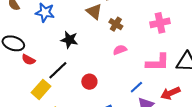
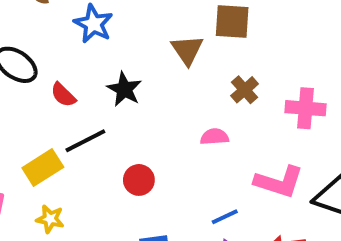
brown cross: (116, 24) -> (245, 90), moved
red semicircle: (28, 60) -> (63, 95), moved

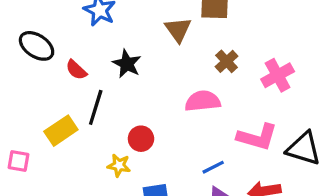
pink cross: (306, 108) -> (278, 75), turned -32
pink semicircle: (214, 137) -> (203, 101), size x1.5
black line: (85, 141) -> (96, 107), turned -44
yellow star: (50, 219) -> (119, 165), moved

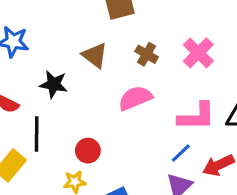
brown triangle: (178, 30) -> (95, 55), moved
blue line: (213, 167) -> (181, 153), moved

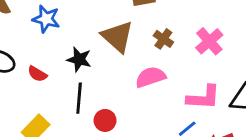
brown triangle: (95, 55) -> (117, 37), size x1.4
black line: (37, 134) -> (79, 98), moved

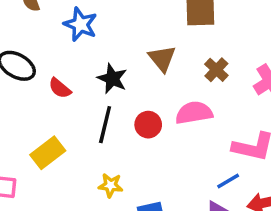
brown triangle: (117, 37) -> (162, 59), size x0.7
red circle: (105, 120) -> (148, 125), moved

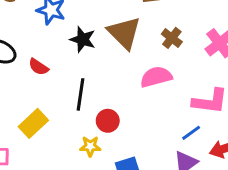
brown triangle: (162, 59) -> (124, 33), size x1.4
black star: (112, 79) -> (83, 39), moved
red circle: (148, 125) -> (108, 121), moved

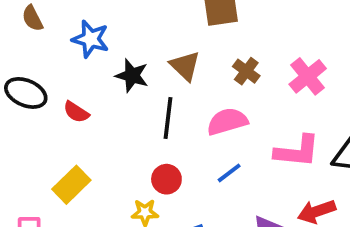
brown triangle: (124, 33) -> (185, 66), size x0.7
black line: (81, 94) -> (168, 118), moved
blue line: (191, 133) -> (229, 173), moved

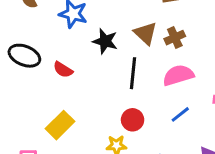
brown cross: (246, 71) -> (175, 38), moved, turned 30

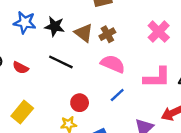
black star: (105, 41) -> (55, 26), moved
black line: (133, 73) -> (61, 62), moved, turned -65
pink semicircle: (178, 75) -> (113, 64), turned 45

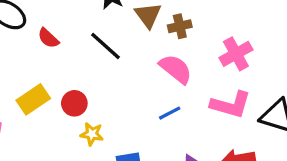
pink cross: (159, 32) -> (236, 54), moved
red circle: (80, 103) -> (74, 103), moved

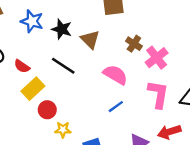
brown cross: (180, 26) -> (134, 44), moved, turned -35
yellow rectangle: (33, 99) -> (33, 89), moved
pink L-shape: (231, 105) -> (158, 94), turned -88

